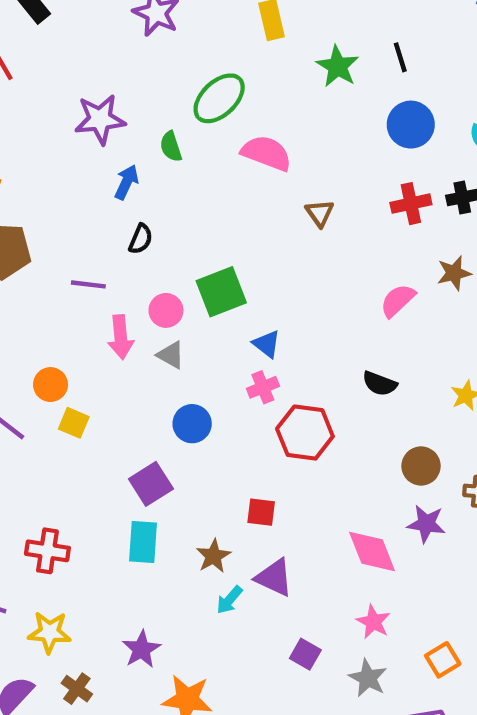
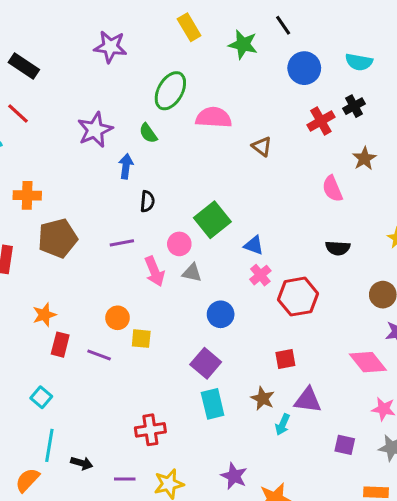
pink semicircle: (398, 300) -> (332, 189), turned -52

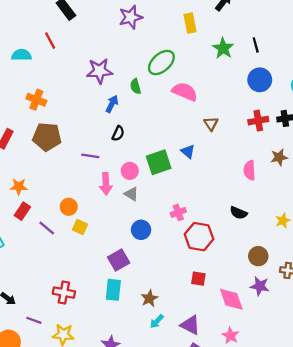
purple star: (110, 47) -> (131, 17), turned 30
blue triangle: (254, 245) -> (188, 151), moved
red square: (285, 359) -> (198, 279), moved
purple triangle: (308, 400) -> (190, 325), moved

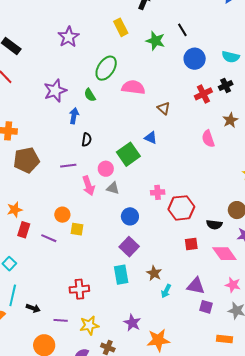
pink cross: (178, 212) -> (158, 192), turned 32
black semicircle: (239, 213) -> (214, 224), moved
purple square: (119, 260) -> (129, 247), moved

